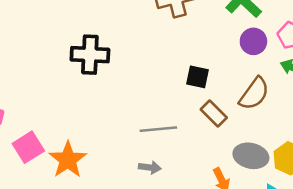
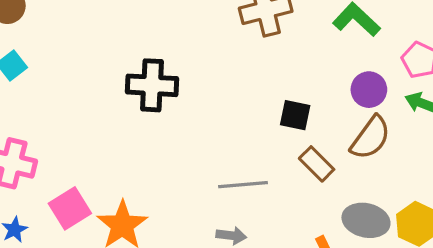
purple circle: (253, 41) -> (369, 90), moved

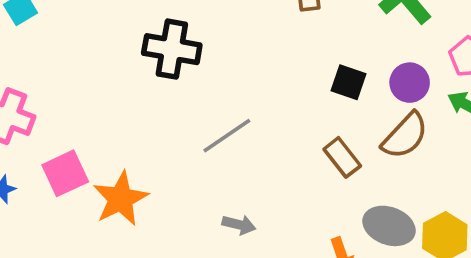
black square: (295, 115) -> (348, 82), moved
gray line: (243, 185) -> (227, 136), moved, turned -36

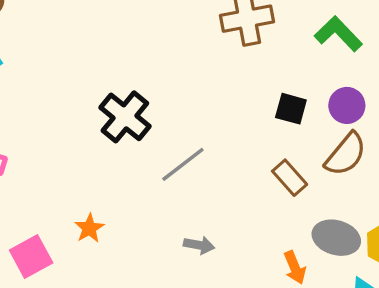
black cross: (172, 49) -> (125, 117), moved, turned 33
pink square: (65, 173) -> (31, 257), moved
orange star: (121, 199) -> (89, 228), size x0.6

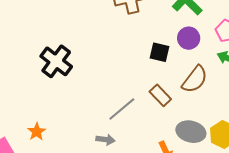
purple circle: (347, 105) -> (189, 38), moved
gray line: (183, 164) -> (122, 109), moved

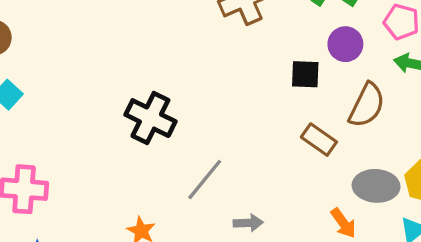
gray line: (122, 109) -> (205, 180), moved

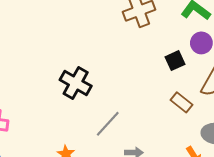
black square: (305, 74) -> (175, 61), turned -30

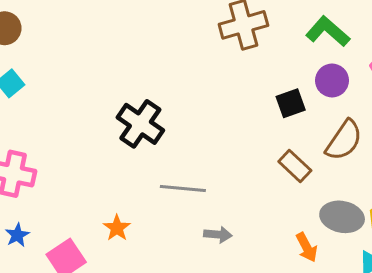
gray line: (108, 124) -> (183, 188), turned 48

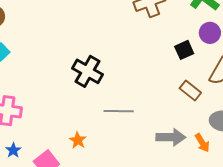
gray arrow: (218, 235) -> (171, 137), moved, size x1.6

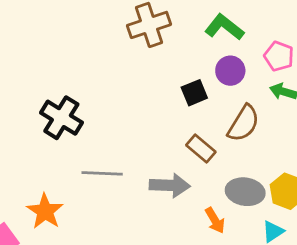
gray arrow: (171, 137) -> (170, 185), moved
orange star: (78, 140) -> (45, 211), size x1.5

